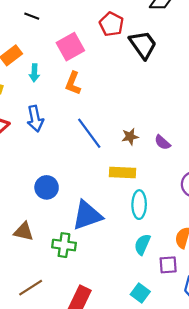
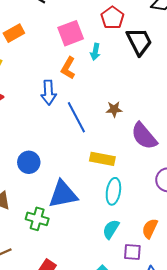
cyan arrow: (34, 73) -> (95, 52), moved
blue arrow: (35, 119) -> (49, 93), moved
brown star: (130, 137) -> (114, 109), moved
purple semicircle: (162, 142) -> (144, 136), size x1.8

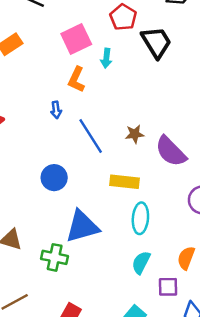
blue arrow: (49, 93) -> (56, 110), size x0.6
brown star: (114, 109) -> (135, 134), moved
blue circle: (29, 162) -> (54, 178), moved

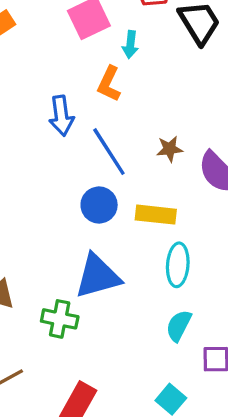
orange L-shape: (76, 80) -> (109, 84), moved
blue arrow: (56, 110) -> (61, 116), size x1.6
blue circle: (54, 178) -> (99, 205), moved

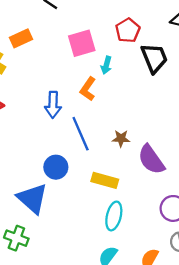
blue circle: (99, 205) -> (56, 167), moved
blue triangle: (98, 276) -> (32, 198), moved, turned 48
green cross: (60, 319) -> (16, 238), moved

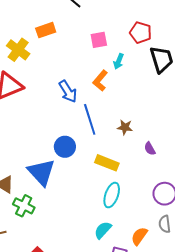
red pentagon: (128, 30) -> (141, 33), turned -30
pink square: (82, 43) -> (99, 40), size x0.7
blue arrow: (53, 105) -> (68, 92), turned -40
purple semicircle: (151, 160) -> (150, 149), size x0.5

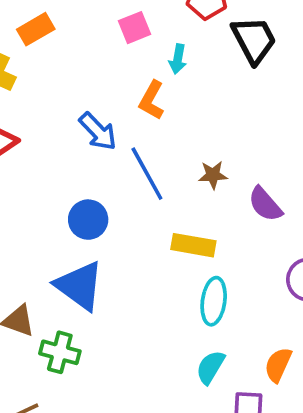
blue circle: (65, 147) -> (88, 220), moved
purple semicircle: (150, 149) -> (265, 204), size x1.5

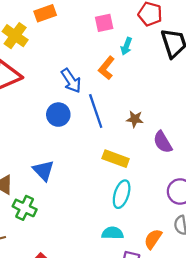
blue circle: (88, 220) -> (58, 115), moved
blue triangle: (79, 286) -> (43, 170), size x0.7
cyan semicircle: (210, 367) -> (113, 233), turned 50

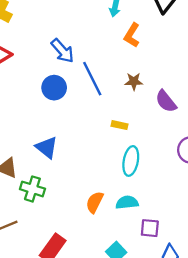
orange L-shape: (106, 68) -> (132, 35), moved
yellow rectangle: (116, 159) -> (120, 125), size x0.6
orange semicircle: (153, 239) -> (95, 202), moved

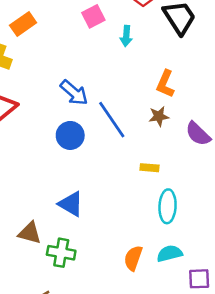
orange L-shape: (132, 35) -> (165, 84), moved

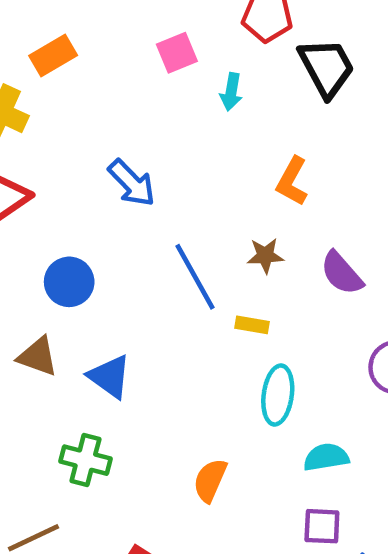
brown star: (159, 116) -> (265, 256), moved
blue line: (112, 120) -> (195, 277), moved
blue circle: (70, 135) -> (69, 282), moved
brown triangle: (30, 233) -> (38, 356), moved
cyan semicircle: (170, 254) -> (326, 457), moved

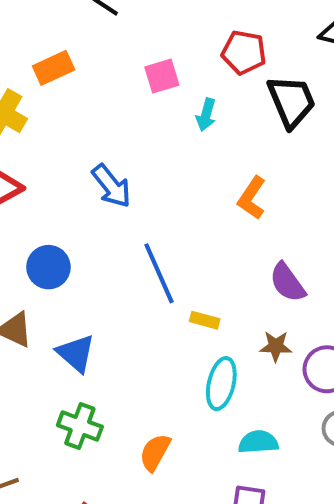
brown star: (265, 256) -> (276, 346), moved
green cross: (85, 460) -> (80, 426), moved

